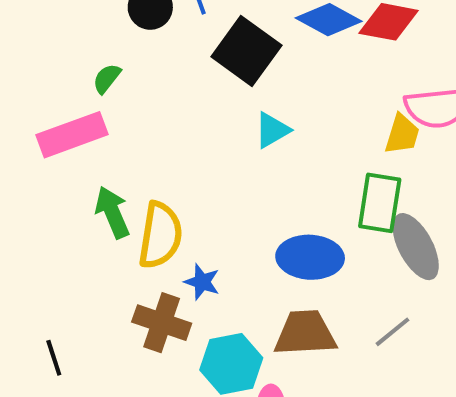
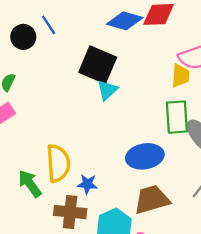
black square: (246, 51) -> (98, 65), moved
green arrow: (112, 212) -> (30, 184), moved

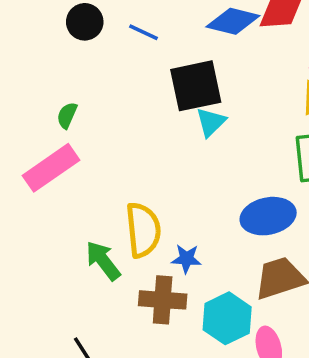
blue line: (49, 25) -> (144, 32), moved, turned -30
black circle: (23, 37) -> (85, 22), moved
black square: (98, 65) -> (196, 86), turned -33

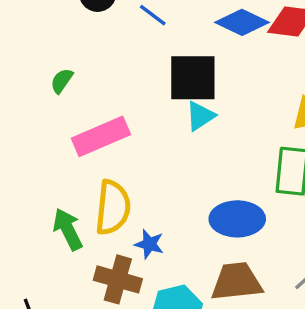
pink rectangle: (51, 168) -> (101, 136), moved

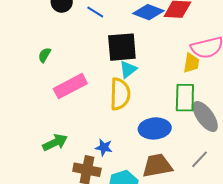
yellow semicircle: (113, 207) -> (120, 94), moved
green arrow: (68, 229) -> (55, 142), turned 95

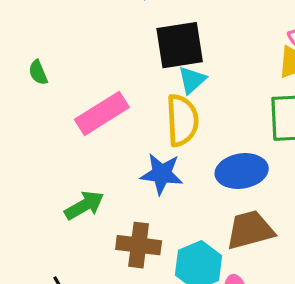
green semicircle: (45, 55) -> (38, 72), moved, turned -49
blue star: (104, 147) -> (162, 174), moved, size x1.5

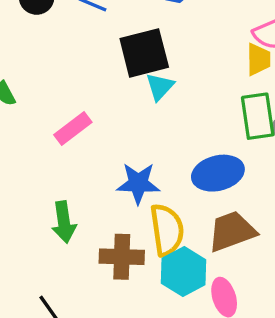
pink rectangle: (102, 113) -> (73, 129), size x0.7
yellow semicircle: (182, 120) -> (167, 230), moved
green arrow: (84, 205) -> (64, 222), turned 117

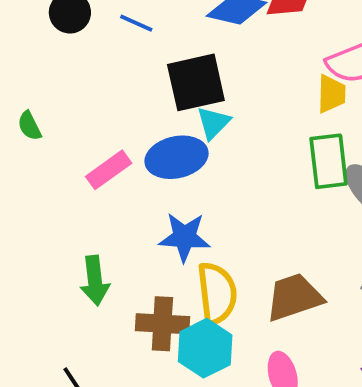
blue ellipse: (218, 173) -> (176, 157), moved
cyan hexagon: (184, 271) -> (205, 348), moved

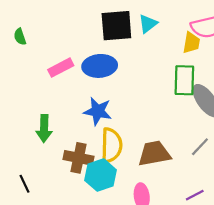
cyan triangle: (213, 123) -> (148, 24), moved

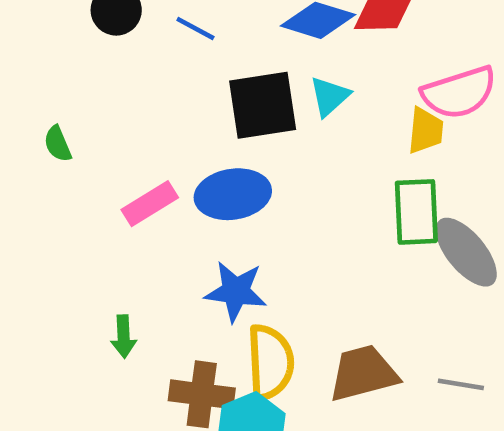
green arrow: (44, 128) -> (124, 336), size x0.7
gray line: (200, 147) -> (461, 384), moved, turned 60

